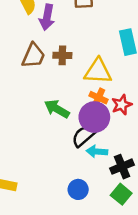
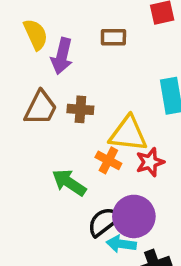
orange cross: (98, 98) -> (108, 160), moved
red star: (122, 105) -> (150, 162), moved
purple circle: (94, 117) -> (134, 216), moved

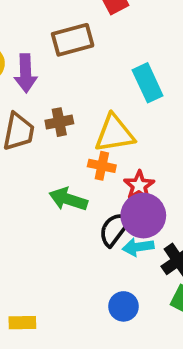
brown rectangle: (113, 37) -> (73, 40), size x1.5
red star: (150, 162) -> (139, 186), moved

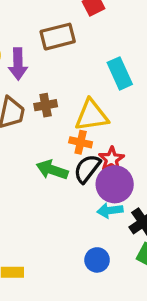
black semicircle: (115, 229) -> (87, 169), moved

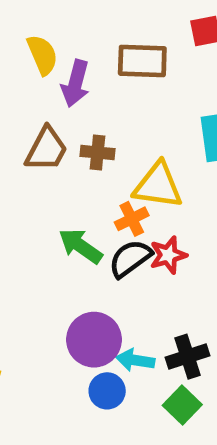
orange cross: (81, 142) -> (132, 219), turned 35
purple circle: (115, 184) -> (94, 340), moved
cyan arrow: (110, 210) -> (135, 360), moved

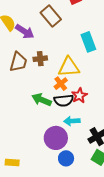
brown rectangle: (142, 61) -> (51, 16), turned 60
purple arrow: (75, 83) -> (25, 32), turned -60
black semicircle: (130, 258) -> (64, 100), turned -138
cyan arrow: (135, 360) -> (72, 121), moved

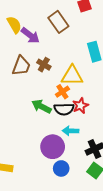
brown cross: (40, 59) -> (44, 65), turned 32

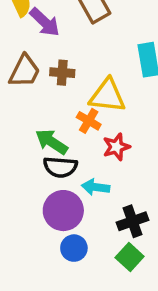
brown cross: (44, 65) -> (62, 73), turned -32
orange cross: (62, 92) -> (89, 121), turned -32
black semicircle: (64, 109) -> (60, 167), moved

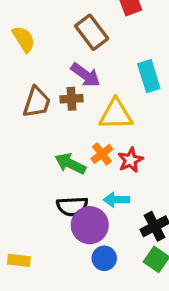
purple arrow: (45, 22) -> (86, 75), moved
orange cross: (89, 121) -> (102, 154), moved, turned 30
black semicircle: (60, 167) -> (72, 206), moved

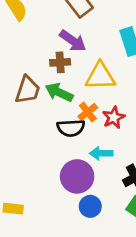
brown trapezoid: (37, 102) -> (28, 90), moved
green arrow: (70, 164) -> (59, 92), moved
black semicircle: (72, 206) -> (71, 128), moved

